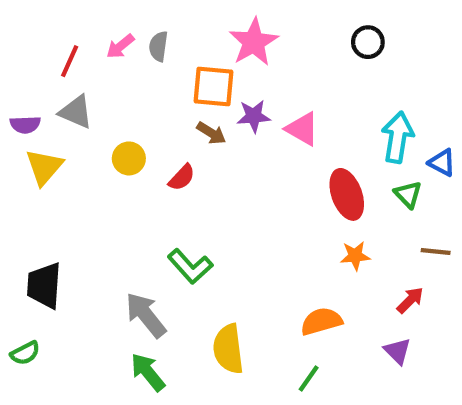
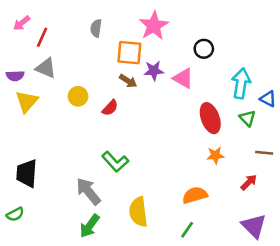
black circle: (368, 42) -> (204, 49), moved
pink arrow: (120, 46) -> (22, 23), moved
purple triangle: (398, 351) -> (254, 226), moved, size x1.5
green arrow: (148, 372) -> (90, 226), turned -105

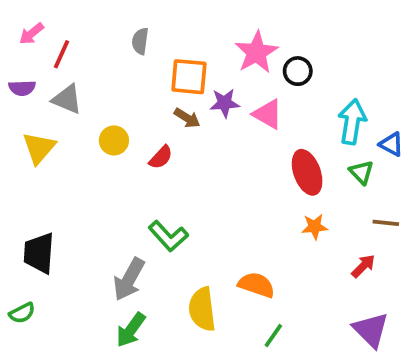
pink star: (154, 26) -> (256, 52), moved
purple semicircle: (15, 76) -> (22, 88), moved
gray arrow: (88, 191) -> (129, 279), turned -112
orange semicircle: (195, 195) -> (256, 285), moved, turned 35

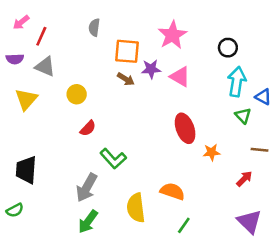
black circle: (298, 71) -> (228, 48), moved
red semicircle: (161, 157) -> (88, 128), moved
red ellipse: (307, 172) -> (185, 128), moved

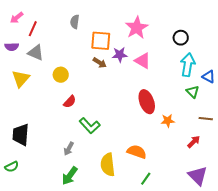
gray arrow: (87, 188) -> (69, 149), size x0.6

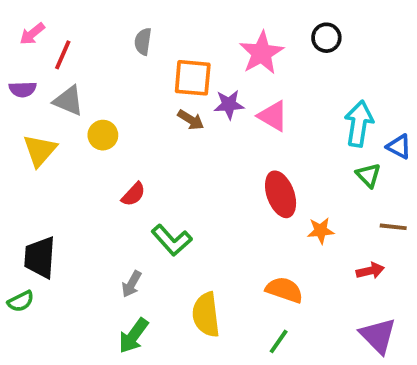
black circle: (181, 38) -> (326, 38), moved
yellow circle: (61, 75) -> (103, 135), moved
red arrow: (194, 142) -> (370, 271), turned 32
orange semicircle: (137, 152) -> (284, 290), moved
green semicircle: (12, 167) -> (21, 301), moved

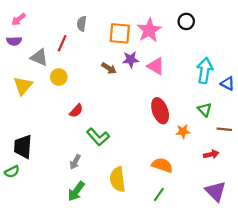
red line: (63, 55) -> (62, 43), moved
orange square: (193, 78) -> (120, 33), moved
purple semicircle: (23, 89) -> (14, 41), moved
green triangle: (368, 175) -> (205, 110), moved

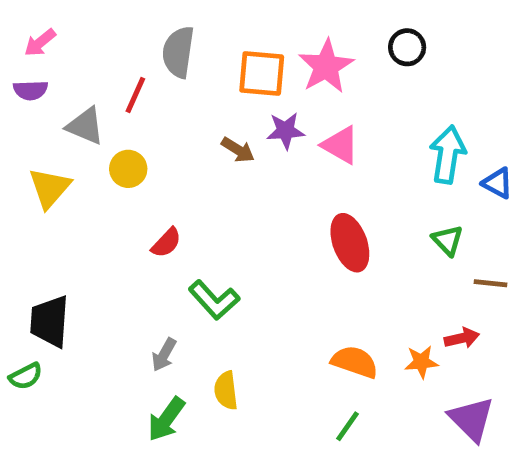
gray semicircle: (82, 24) -> (178, 52), size x1.5
orange star: (183, 131) -> (421, 362), moved
yellow semicircle: (118, 179) -> (226, 391), moved, size x0.7

